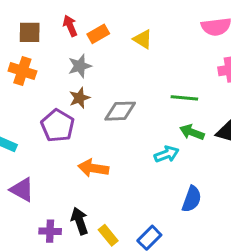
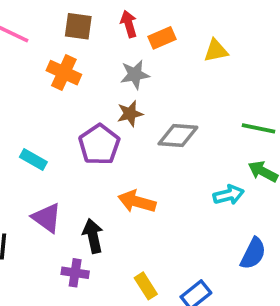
yellow triangle: (143, 39) -> (216, 51), turned -50
black arrow: (80, 221) -> (93, 236), moved

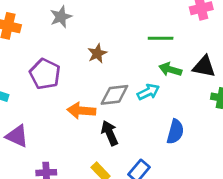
brown star: (130, 114) -> (97, 53), moved
gray diamond: (178, 136) -> (114, 95), moved
black arrow: (93, 236) -> (110, 133), moved

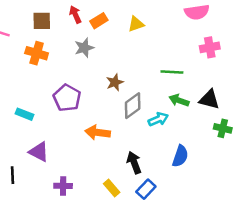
gray diamond: (114, 95) -> (133, 106), moved, turned -32
black arrow: (110, 133) -> (134, 163), moved

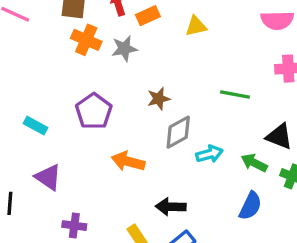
orange cross: (37, 53) -> (86, 40), moved
green arrow: (179, 100) -> (254, 163), moved
blue semicircle: (180, 156) -> (250, 206), moved
black arrow: (134, 163) -> (171, 207), turned -75

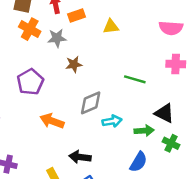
brown star: (159, 99) -> (74, 64), moved
green arrow: (254, 163) -> (144, 131), turned 144

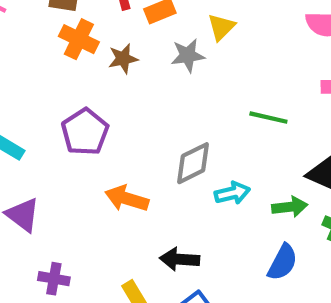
yellow triangle: (111, 27) -> (221, 27), turned -35
gray star: (57, 38) -> (188, 55), moved
brown star: (74, 64) -> (123, 59), moved

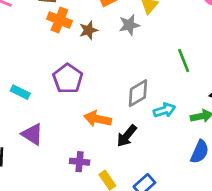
green line: (268, 118) -> (184, 60), turned 60
black arrow: (180, 259) -> (127, 136), moved, turned -50
purple cross: (54, 279) -> (80, 162), moved

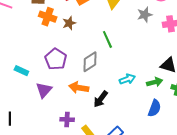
gray star: (129, 25) -> (145, 15), moved
green line: (184, 60) -> (107, 39), moved
gray diamond: (138, 93) -> (90, 62), moved
purple triangle: (32, 134) -> (44, 90), moved, turned 42

